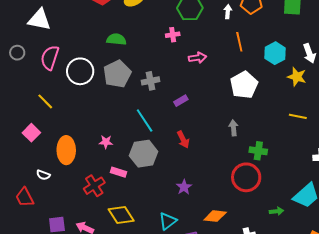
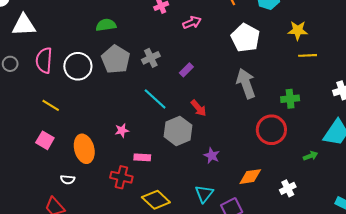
yellow star: (297, 77) -> (298, 30), moved
gray arrow: (233, 128) -> (246, 84), size x1.8
green cross: (258, 151) -> (290, 99), moved
gray hexagon: (144, 154) -> (178, 131), moved
red cross: (94, 186) -> (121, 177), turned -30

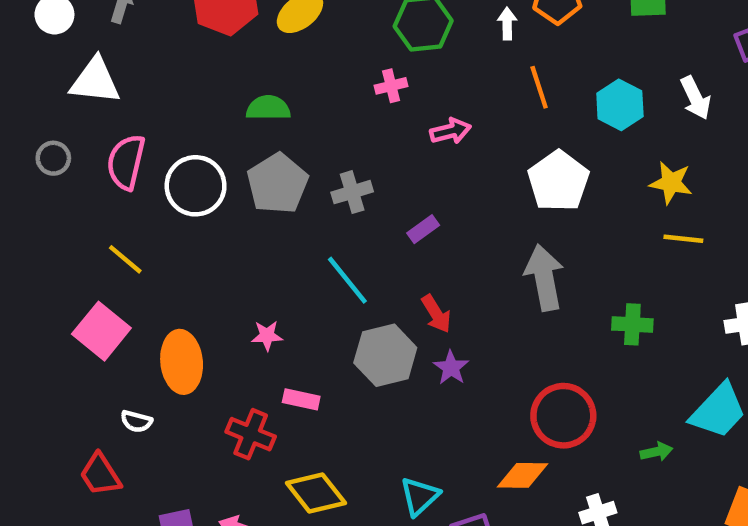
red circle: (271, 130) -> (563, 416), moved
pink square: (45, 140) -> (101, 331), size x1.4
purple star: (212, 156) -> (451, 368), moved

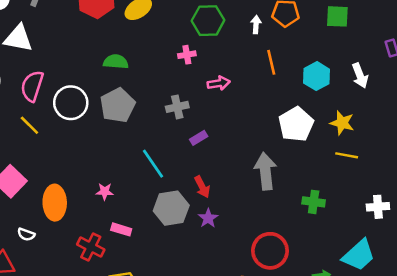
white pentagon: (558, 181) -> (296, 124), moved
gray cross: (352, 192) -> (177, 107), moved
yellow line: (125, 259) -> (29, 125), moved

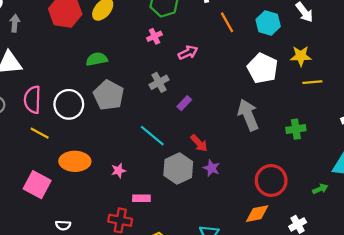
orange ellipse: (55, 203) -> (75, 161), moved, turned -72

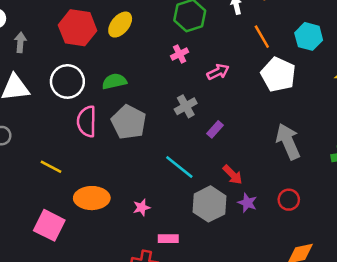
white pentagon: (263, 68) -> (278, 75), moved
pink semicircle: (33, 100) -> (87, 121), moved
white circle: (69, 104) -> (67, 81), moved
red circle: (271, 180) -> (289, 200), moved, size x0.6

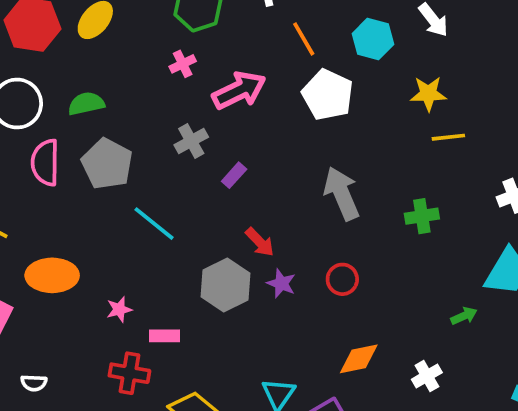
pink arrow: (218, 72) -> (239, 90), size x1.6
cyan line: (179, 167) -> (154, 224), moved
pink star: (142, 208) -> (119, 309), moved

